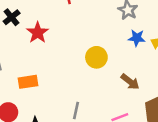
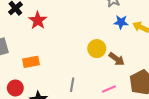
yellow circle: (96, 57) -> (97, 49), moved

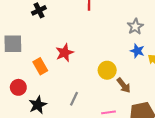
red star: (38, 20) -> (65, 53), moved
orange rectangle: (31, 62) -> (40, 66), turned 56

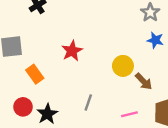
orange rectangle: (40, 66) -> (35, 74), moved
red circle: (18, 87) -> (23, 107), moved

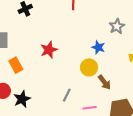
blue star: (155, 40) -> (98, 47), moved
gray line: (88, 103) -> (67, 95), moved

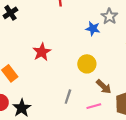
blue star: (98, 47) -> (93, 29), moved
brown arrow: (104, 82) -> (104, 87), moved

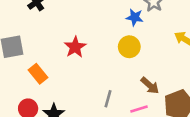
yellow circle: (87, 64) -> (129, 47), moved

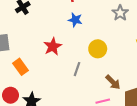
blue star: (135, 17) -> (75, 20), moved
gray line: (108, 99) -> (77, 69), moved

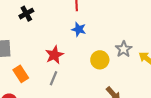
gray star: (120, 13) -> (124, 49), moved
gray line: (77, 69) -> (54, 78), moved

